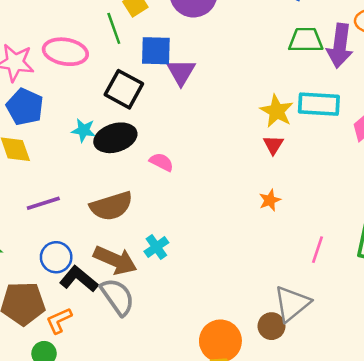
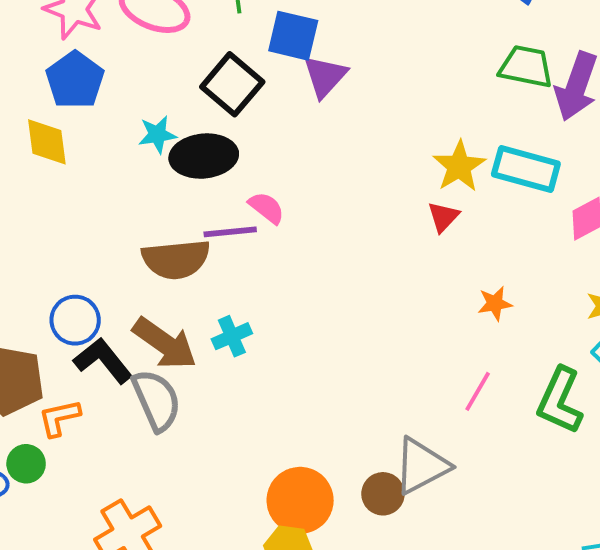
cyan star: (84, 130) -> (157, 134), turned -30
orange star: (270, 200) -> (495, 304), moved
purple line: (43, 203) -> (230, 232), moved

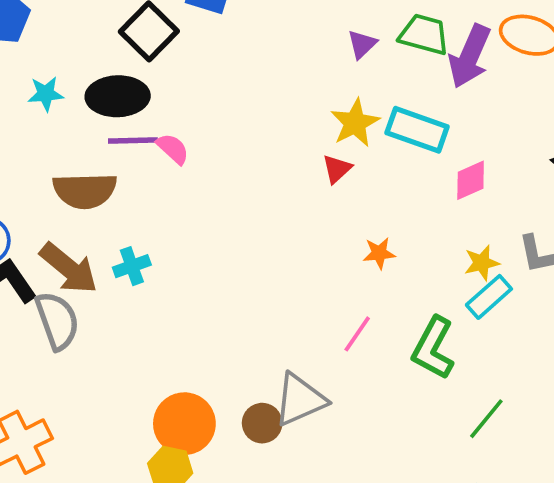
purple triangle: (325, 76) -> (362, 44), moved, size x0.7
cyan star: (157, 134) -> (46, 94), moved
purple line: (230, 232) -> (133, 141), moved

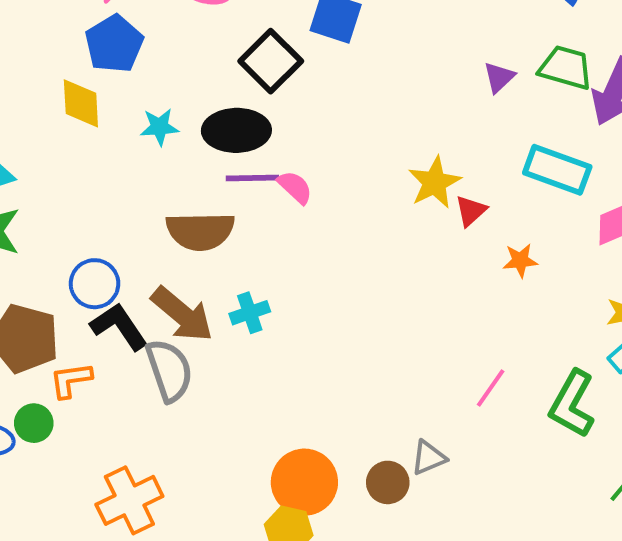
yellow star: (355, 123) -> (434, 182), moved
orange star: (379, 253) -> (520, 261), moved
gray triangle: (300, 400) -> (429, 458), size x0.6

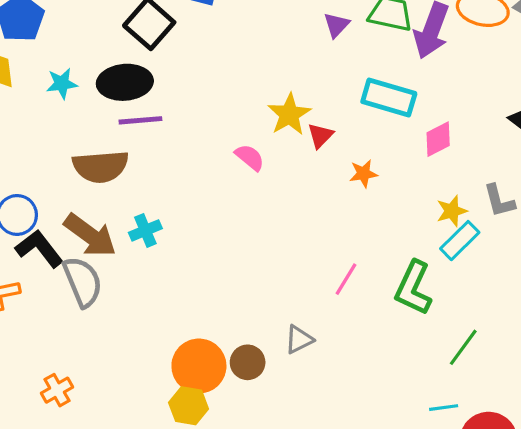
pink semicircle: (295, 187) -> (250, 157), moved
brown circle: (388, 482) -> (248, 362), moved
orange cross: (129, 500) -> (57, 390), size x0.6

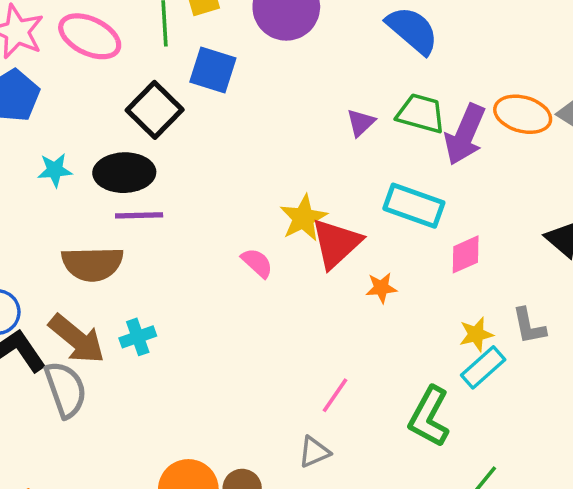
red triangle: (320, 136) -> (336, 243), size x1.8
pink line: (346, 279) -> (335, 395), moved
gray triangle: (299, 339) -> (314, 452), moved

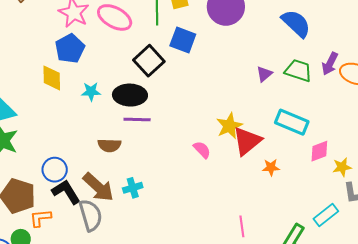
purple arrow: (465, 135) -> (330, 64), moved, size x0.7
brown semicircle: (92, 264) -> (109, 145), size x0.7
yellow star: (476, 334) -> (342, 167), moved
pink line: (335, 395) -> (242, 226), turned -45

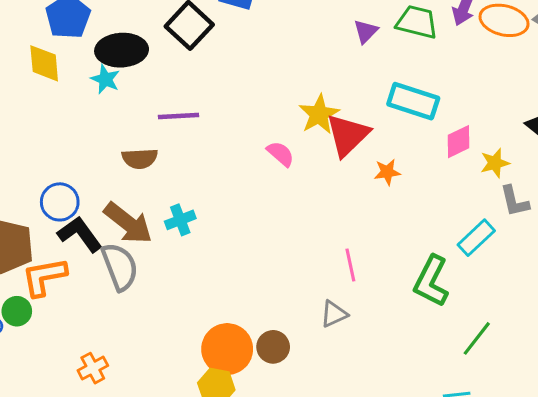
cyan star: (91, 92) -> (105, 79), turned 30
black ellipse: (130, 95) -> (122, 50), moved
orange L-shape: (40, 218) -> (44, 277), size x1.4

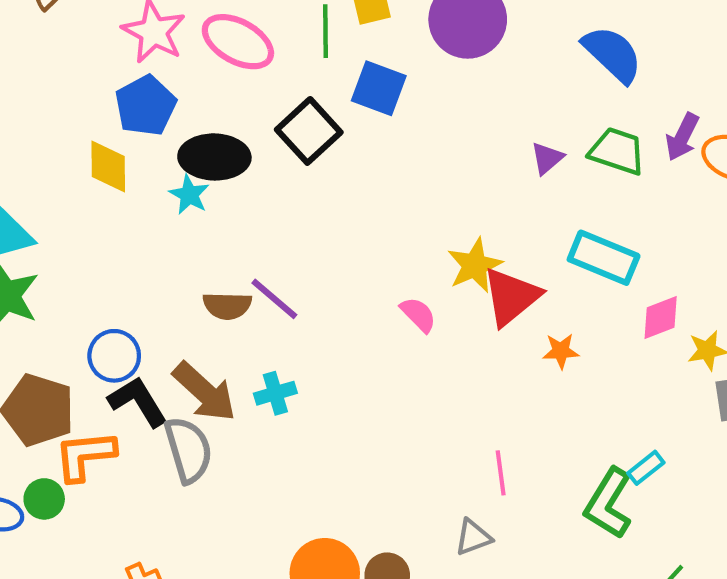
purple line: (178, 116) -> (274, 299), moved, turned 39
cyan rectangle: (476, 238) -> (646, 468), moved, size x0.7

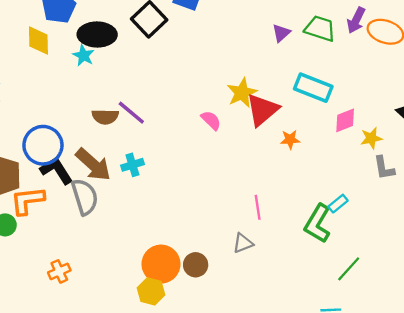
blue circle: (114, 356) -> (43, 145), size x1.4

